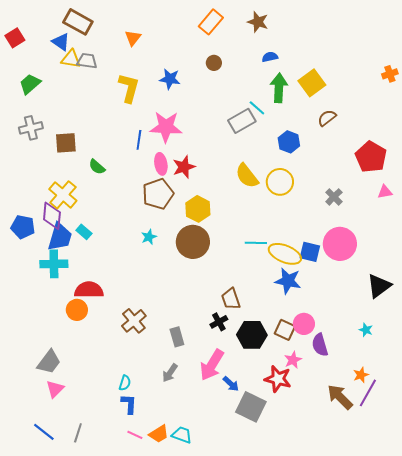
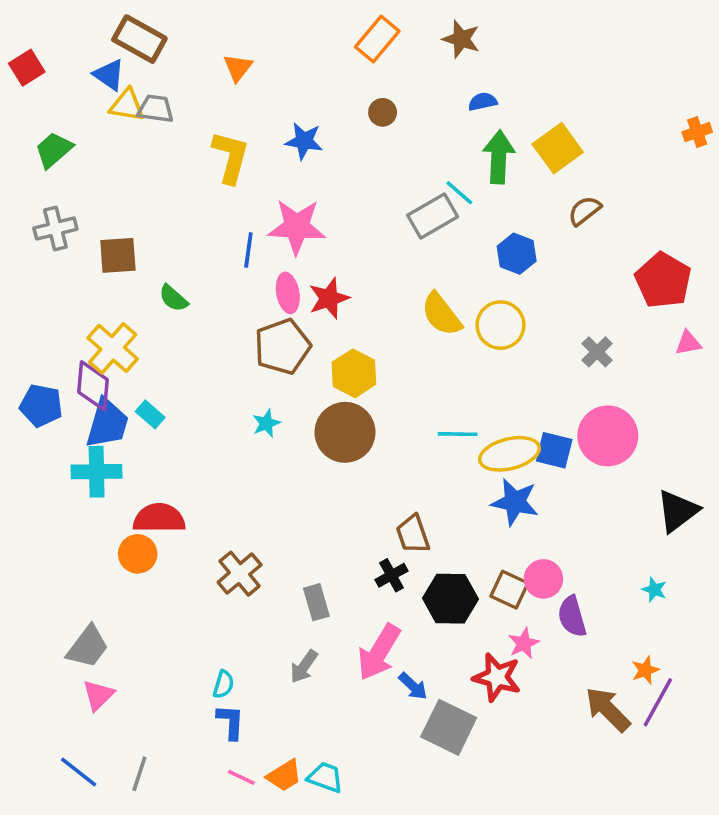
yellow ellipse: (285, 254) -> (509, 454), turned -36

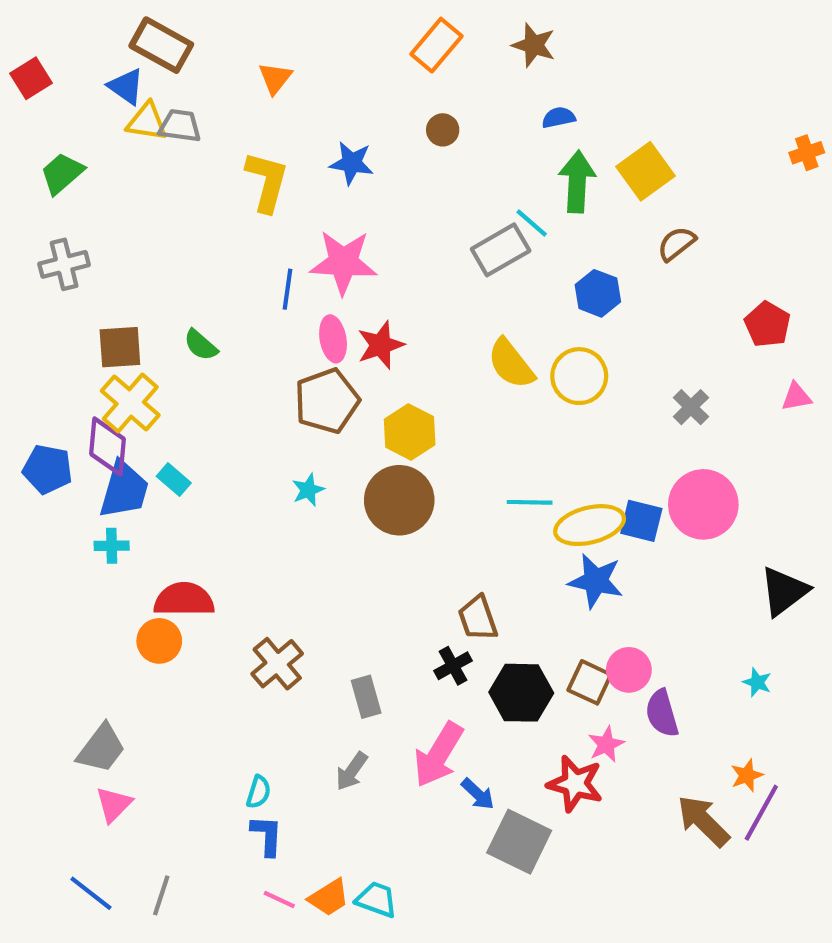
brown square: (118, 255) -> (120, 347), moved
red pentagon: (663, 280) -> (767, 324), size x0.7
cyan cross: (97, 472) -> (112, 546), size x0.6

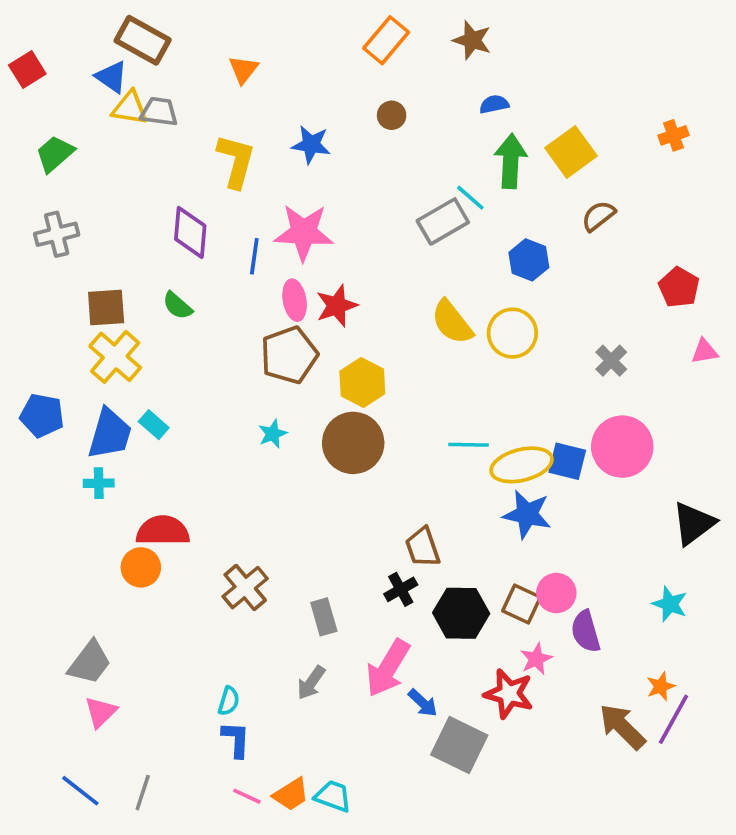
orange cross: (807, 153) -> (673, 135), moved
purple diamond: (108, 446) -> (190, 232), moved
cyan star: (757, 682) -> (670, 604), size x1.4

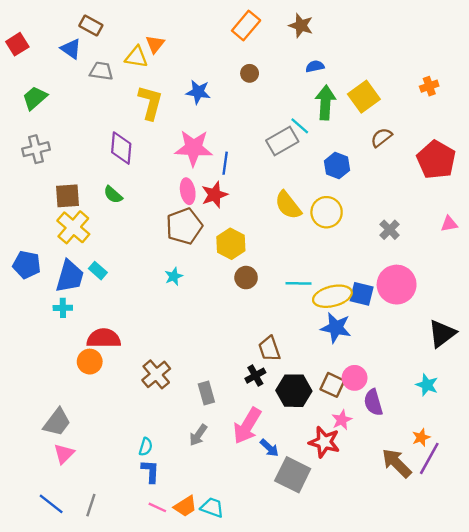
brown rectangle: (143, 40) -> (91, 25), size x0.7
yellow triangle: (130, 108) -> (136, 57), moved
blue line: (254, 256) -> (225, 163), moved
red pentagon: (679, 287) -> (436, 160), moved, size x1.5
brown circle: (353, 443) -> (246, 278), moved, size x0.6

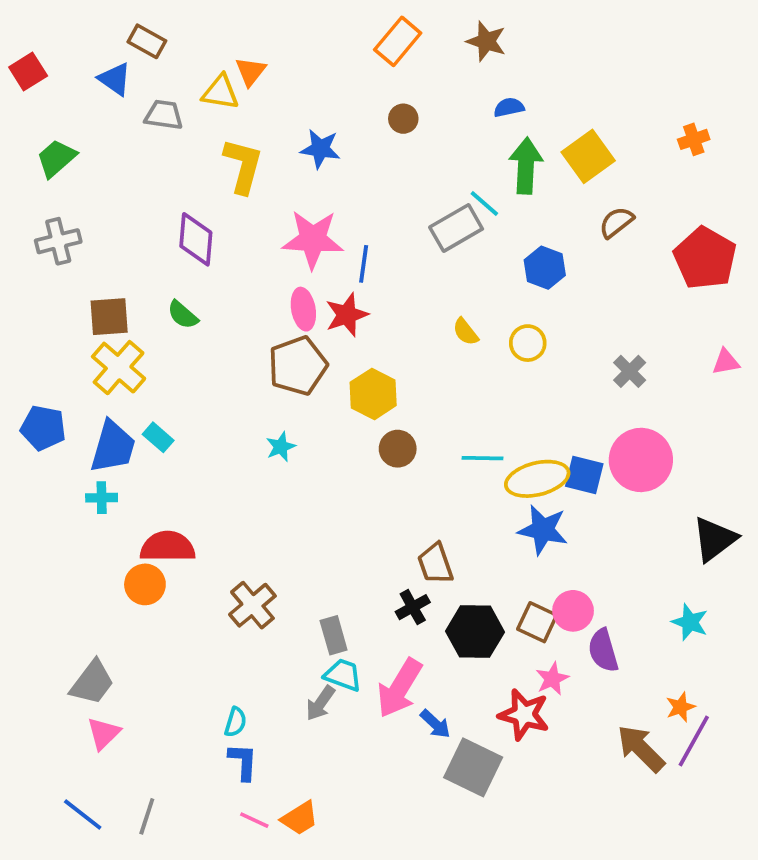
yellow semicircle: (288, 205) -> (466, 332), size x0.6
yellow circle: (327, 212) -> (528, 343), size x0.7
cyan trapezoid: (212, 507) -> (343, 675), moved

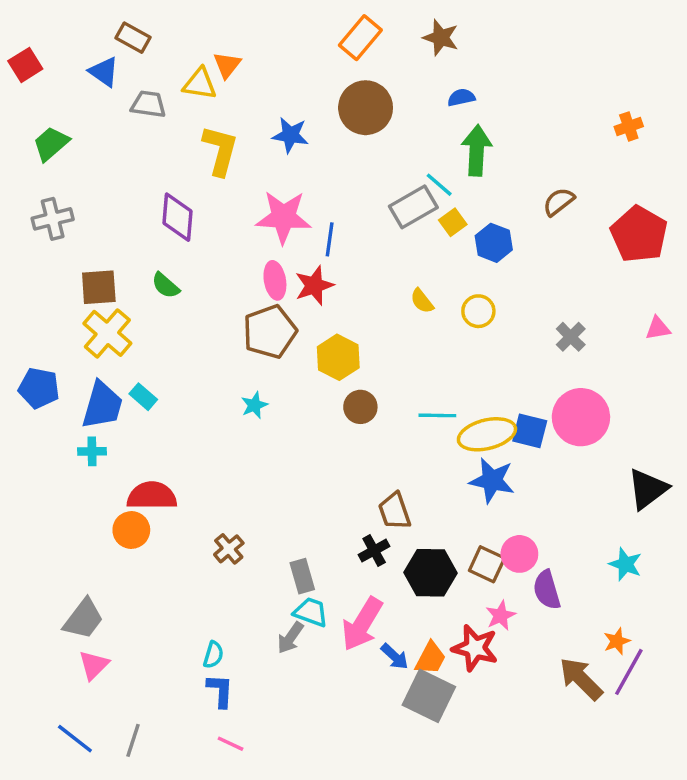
brown circle: (403, 119) -> (366, 108), size x2.0
yellow square: (588, 156) -> (453, 222), moved, size x0.6
brown cross: (252, 605) -> (229, 549), size x0.7
orange trapezoid: (300, 818) -> (431, 658), moved, turned -30

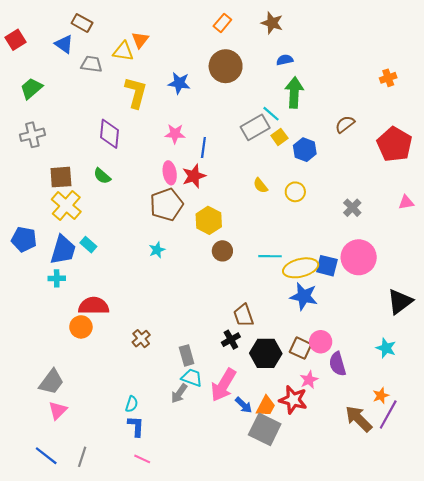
orange rectangle: (360, 38) -> (222, 23), size x0.7
pink star: (283, 217) -> (175, 134), size x0.6

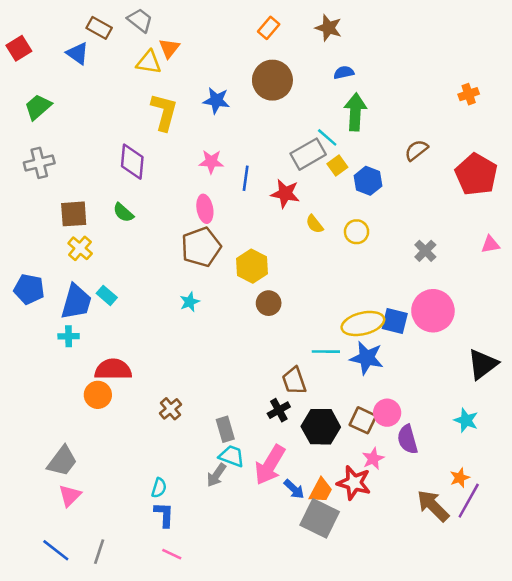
gray trapezoid: (92, 64) -> (140, 20), moved, turned 30
red star: (194, 176) -> (285, 194), moved, turned 30
yellow cross: (66, 206) -> (80, 248), size x0.7
cyan line: (270, 256) -> (326, 352), moved

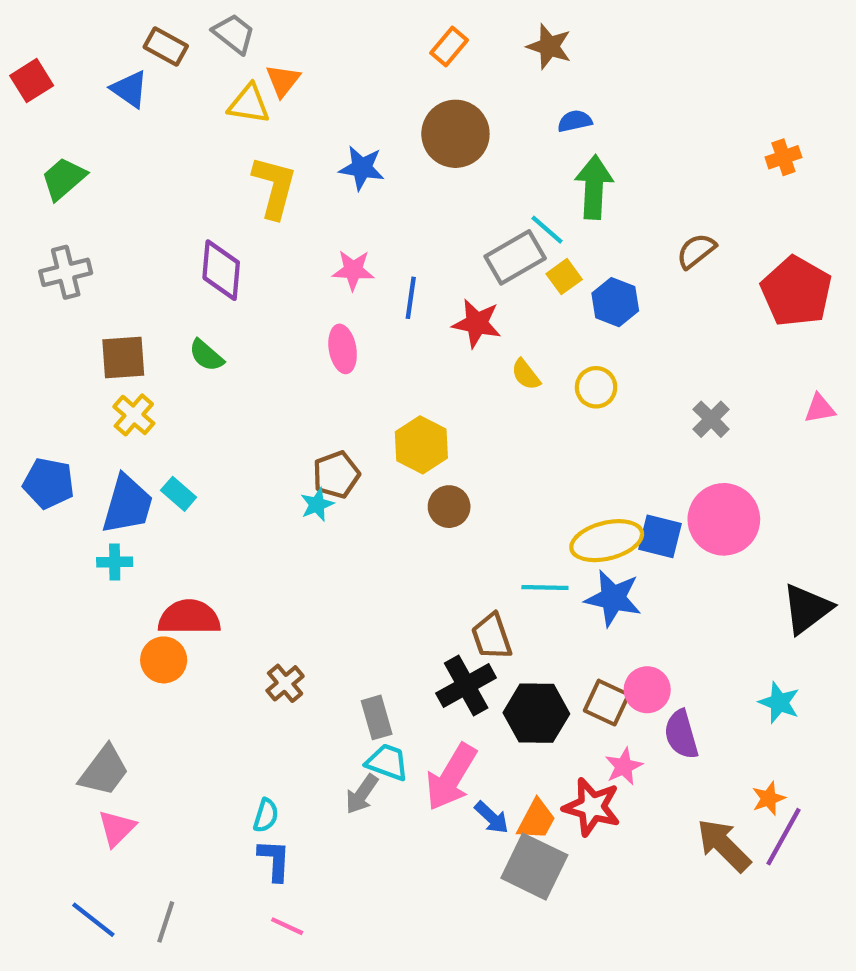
brown pentagon: (201, 247) -> (336, 475), moved, size x0.7
black cross: (279, 410) -> (466, 685), size x1.5

